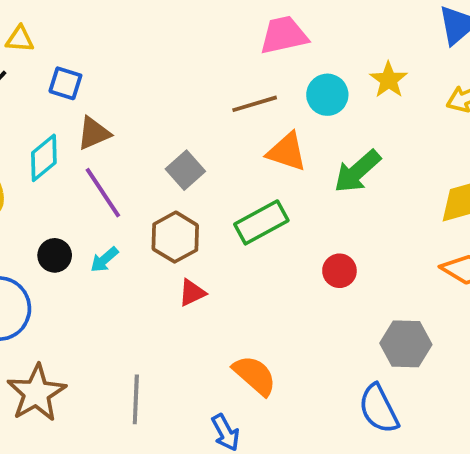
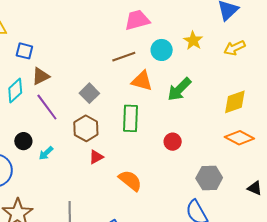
green rectangle: (261, 222) -> (131, 118), turned -56
cyan arrow: (104, 260) -> (46, 153), moved
orange semicircle: (255, 375) -> (130, 180), moved

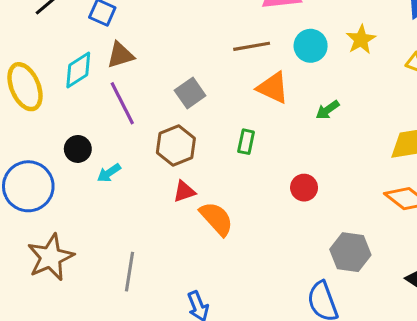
green arrow: (179, 89) -> (328, 110), size x0.6
green rectangle: (131, 118) -> (246, 142), size x0.6
orange semicircle: (130, 180) -> (216, 219), moved

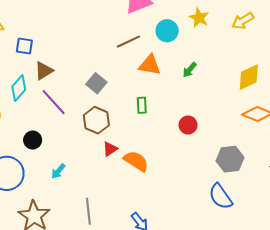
cyan arrow: (109, 173) -> (58, 171), moved

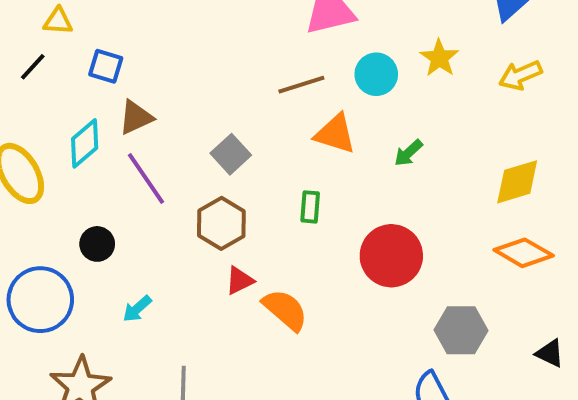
red circle: (188, 125) -> (391, 256), size x1.8

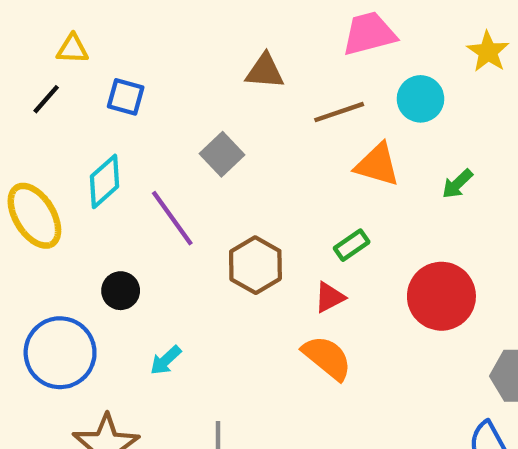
yellow star: (439, 58) -> (488, 52), moved
brown triangle: (136, 117) -> (265, 71), moved, turned 30
gray square: (231, 154) -> (222, 154), moved
green rectangle: (310, 207) -> (352, 245), turned 52
red triangle: (240, 280) -> (330, 297), moved

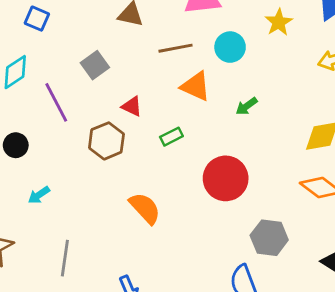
red triangle: (330, 297) -> (132, 106), moved, turned 45

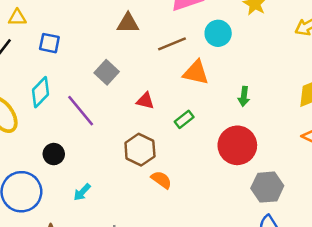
green arrow: (246, 106) -> (244, 96), moved, turned -36
brown hexagon: (106, 141) -> (140, 150), moved
orange semicircle: (145, 208) -> (161, 180), moved, size x0.7
gray hexagon: (269, 238) -> (267, 187), moved

